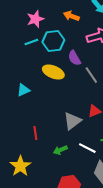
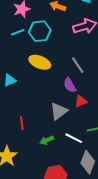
purple semicircle: (74, 58) -> (70, 85), moved

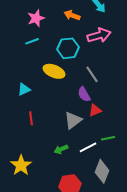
cyan hexagon: (40, 31) -> (68, 48), moved
red line: (22, 123) -> (31, 118), moved
white line: (74, 138) -> (88, 147), turned -54

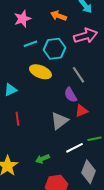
cyan line: (32, 41) -> (30, 44), moved
green arrow: (61, 149) -> (42, 159), moved

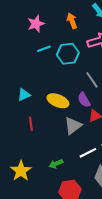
orange arrow: (58, 16) -> (72, 21), turned 49
yellow ellipse: (40, 72) -> (58, 101), moved

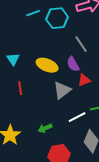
cyan triangle: (24, 95) -> (13, 59), turned -40

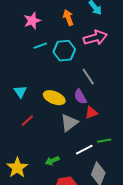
red line: (20, 88) -> (27, 121), turned 56

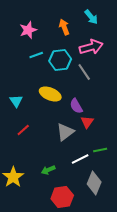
gray line: (88, 77) -> (84, 72), moved
yellow ellipse: (54, 98) -> (50, 94), moved
red triangle: (91, 113) -> (87, 122), turned -32

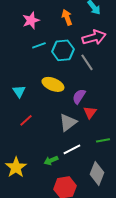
purple semicircle: (76, 106) -> (79, 96), turned 63
white line: (80, 159) -> (72, 149), moved

